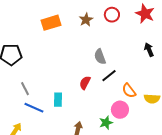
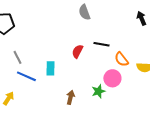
gray semicircle: (100, 57) -> (84, 12), moved
black line: (109, 76) -> (101, 44), turned 49

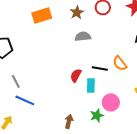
gray semicircle: (84, 12) -> (83, 36), turned 105
orange semicircle: (121, 59) -> (120, 63), moved
cyan rectangle: (50, 68) -> (91, 85), moved

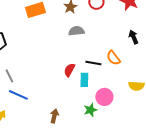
brown arrow: (69, 121) -> (54, 116), moved

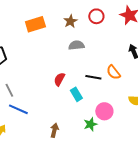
red semicircle: (69, 70) -> (59, 79), moved
cyan rectangle: (84, 80) -> (76, 94), moved, turned -32

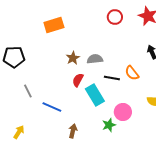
brown star: (70, 21) -> (73, 58), moved
gray semicircle: (76, 45) -> (95, 59), moved
cyan rectangle: (76, 94) -> (95, 95), size x1.5
blue line: (18, 109) -> (52, 107), moved

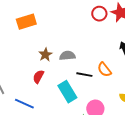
red circle: (115, 17) -> (99, 14), moved
red semicircle: (78, 80) -> (38, 77), moved

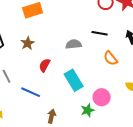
brown star: (45, 55) -> (28, 43), moved
black line: (84, 75) -> (100, 33), moved

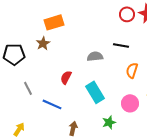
brown star: (28, 43) -> (43, 43), moved
orange semicircle: (111, 58) -> (132, 70), turned 56
pink circle: (102, 97) -> (130, 103), moved

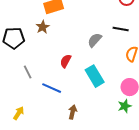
gray semicircle: (95, 56) -> (95, 40), turned -42
green star: (109, 122) -> (125, 106), moved

